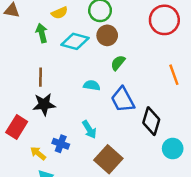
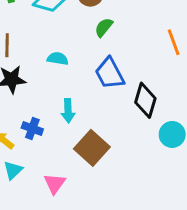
cyan semicircle: (92, 85) -> (58, 59), moved
cyan arrow: (89, 129) -> (68, 111), turned 30

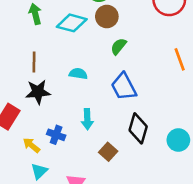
black diamond: (145, 100) -> (138, 128), moved
brown square: (92, 148) -> (108, 152), size x0.6

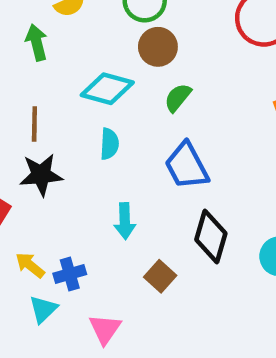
cyan diamond: (72, 23) -> (107, 89), moved
cyan semicircle: (78, 74) -> (109, 144), turned 84
blue cross: (56, 135) -> (70, 274), moved, turned -36

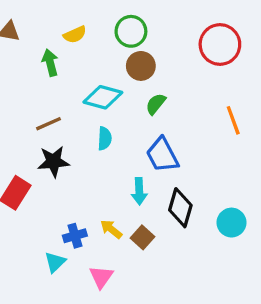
brown line: (34, 124) -> (49, 124), turned 65
cyan arrow: (125, 221) -> (139, 191), moved
yellow arrow: (30, 265) -> (111, 229), moved

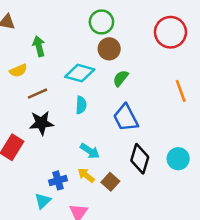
yellow semicircle: (75, 35) -> (18, 71), moved
cyan arrow: (139, 191) -> (90, 151), moved, turned -54
cyan circle: (231, 223) -> (178, 159), moved

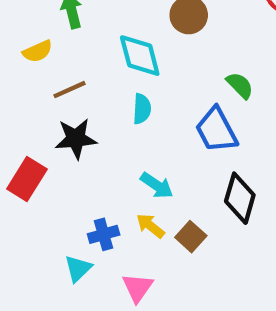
cyan diamond: (80, 73) -> (140, 56), turned 60
green semicircle: (121, 78) -> (240, 85), moved, turned 96

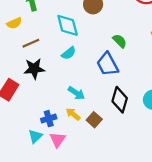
cyan semicircle: (142, 109) -> (69, 53), turned 48
pink triangle: (138, 288) -> (58, 140), moved

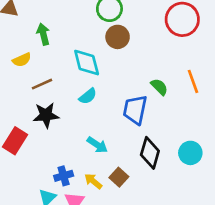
green semicircle: (120, 41) -> (159, 87), moved
blue trapezoid: (107, 64) -> (135, 110), turned 40
yellow arrow: (73, 114) -> (93, 181), moved

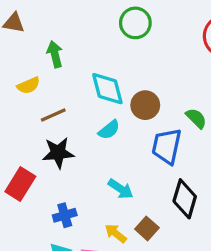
brown circle: (118, 37) -> (145, 105), moved
blue cross: (64, 176) -> (65, 215), moved

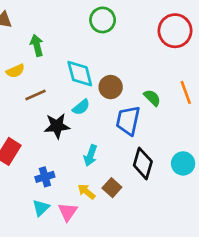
black star: (58, 153) -> (57, 126), moved
cyan arrow: (121, 189) -> (90, 155), turned 75

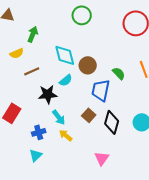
green arrow: (37, 45) -> (33, 34), turned 35
cyan arrow: (90, 155) -> (59, 117), moved, turned -56
brown square: (112, 188) -> (89, 115), moved
yellow arrow: (86, 192) -> (66, 135), moved
pink triangle: (68, 212) -> (102, 158), moved

